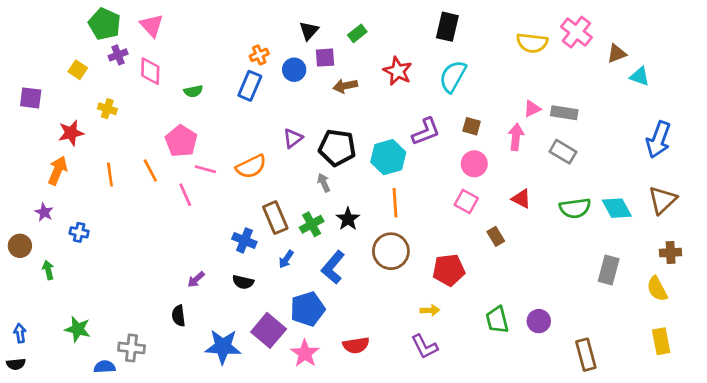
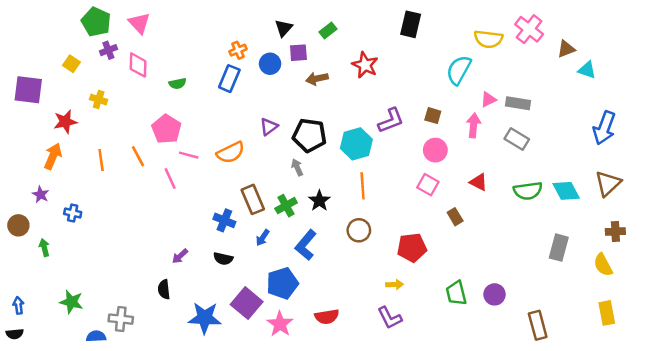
cyan semicircle: (453, 76) -> (459, 70), moved
purple square: (31, 98) -> (28, 90), size x1.4
brown circle: (391, 251) -> (359, 230), size x0.7

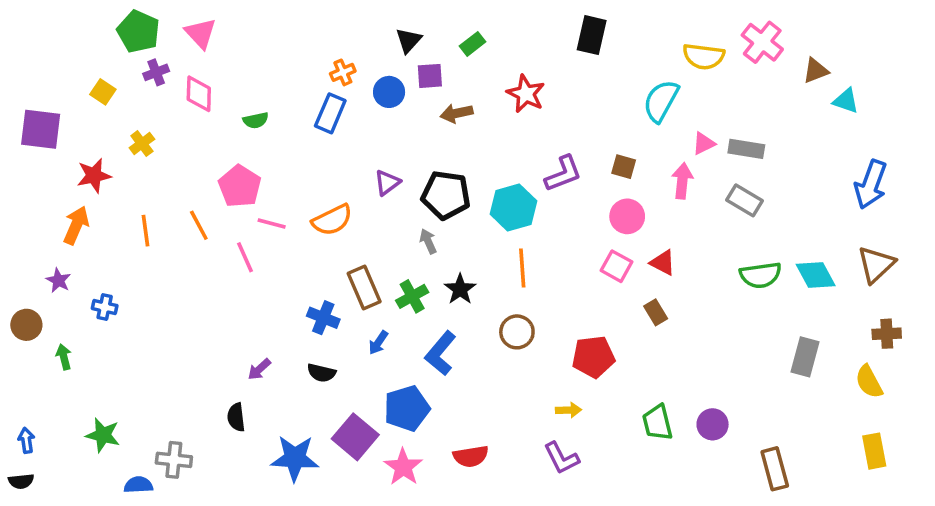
yellow cross: (99, 100) -> (142, 144), turned 35
red triangle: (478, 182) -> (663, 263), moved

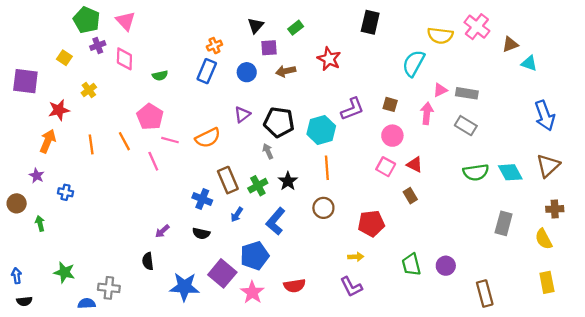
blue circle: (389, 92) -> (247, 72), moved
blue arrow: (871, 184) -> (545, 116), turned -40
black semicircle: (21, 481) -> (24, 301), moved

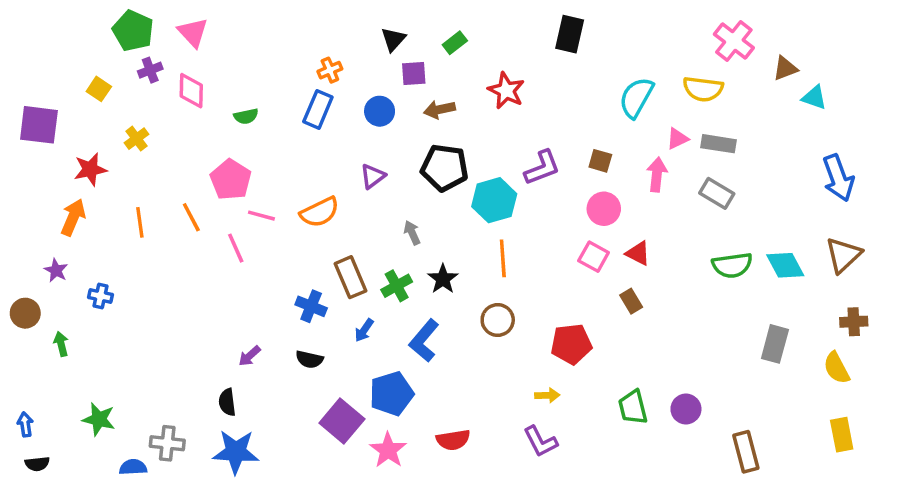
yellow semicircle: (440, 36) -> (703, 89), moved
black pentagon: (279, 122) -> (445, 168), moved
blue star: (184, 287) -> (236, 452), moved

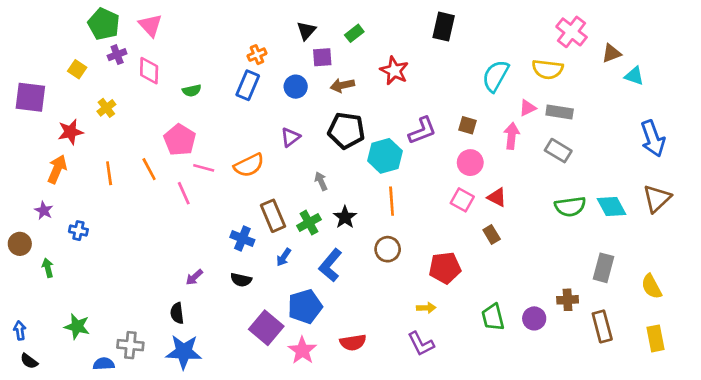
brown cross: (854, 322) -> (568, 300), moved
brown rectangle: (746, 452) -> (602, 326), moved
black semicircle: (37, 464) -> (29, 361), turned 42

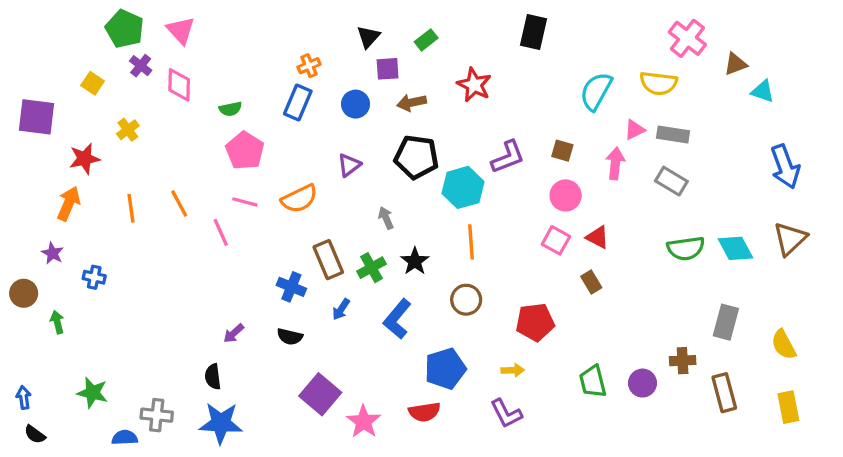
purple cross: (117, 55) -> (141, 66), turned -30
pink pentagon: (180, 140) -> (245, 151), moved
blue pentagon: (305, 306) -> (445, 369), moved

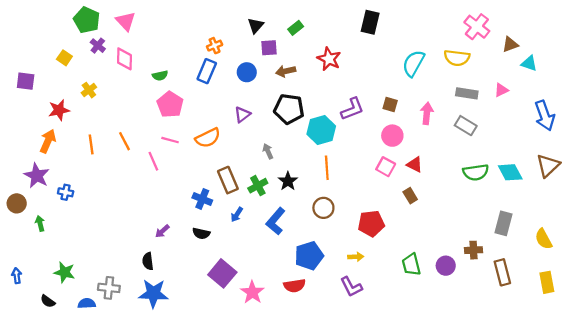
purple square: (36, 117) -> (26, 81), size x0.7
pink triangle: (634, 130) -> (501, 90), moved
purple star: (52, 253) -> (37, 176), size x1.6
black semicircle: (35, 434) -> (48, 301), moved

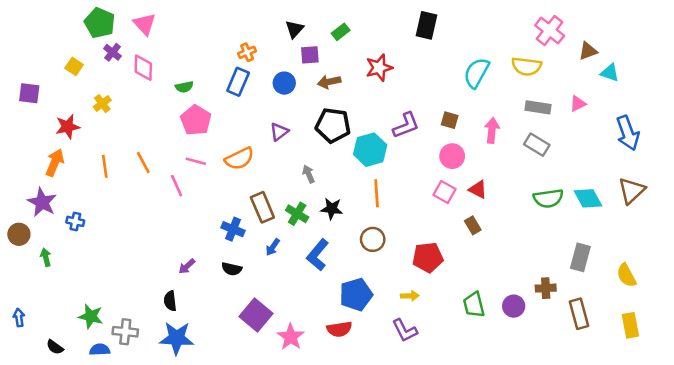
red star: (329, 59) -> (379, 68), turned 30
black star: (288, 181) -> (332, 209), turned -30
green cross: (258, 186) -> (297, 214), turned -30
green star: (64, 272) -> (91, 316), moved

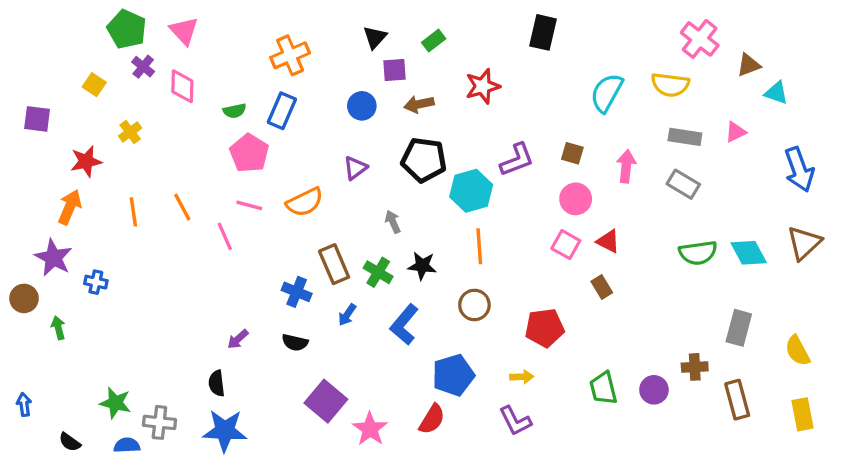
orange cross: (247, 52) -> (290, 55), moved, size x1.6
blue rectangle: (238, 82) -> (282, 111), moved
red semicircle: (339, 329) -> (432, 419), turned -50

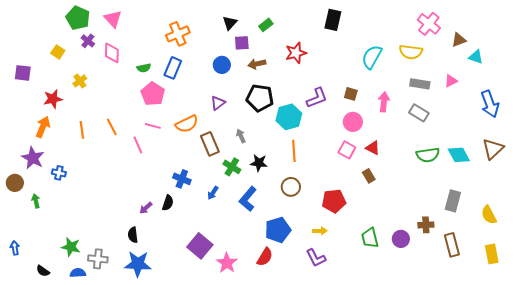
brown rectangle: (334, 264) -> (210, 144), moved
black semicircle: (295, 342) -> (168, 203), moved, turned -84

